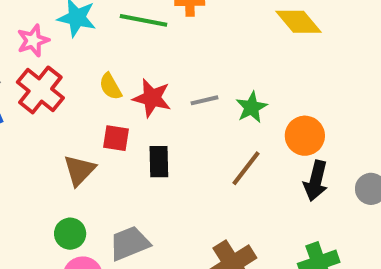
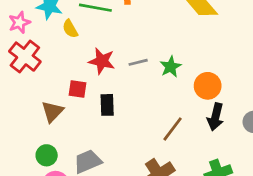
yellow semicircle: (110, 86) -> (70, 29), moved
brown line: (246, 168) -> (173, 129), moved

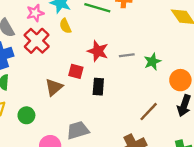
yellow semicircle: (70, 29) -> (65, 26), moved
green circle: (47, 155) -> (26, 115), moved

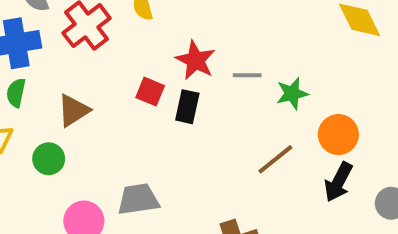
brown triangle: (54, 87) -> (73, 110), moved
black rectangle: (98, 87) -> (187, 107), moved
brown line: (149, 112) -> (275, 159), moved

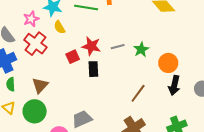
red square: (150, 92) -> (73, 57), moved, turned -32
green circle: (49, 159) -> (35, 111), size x1.5
brown line: (275, 159) -> (138, 93), moved

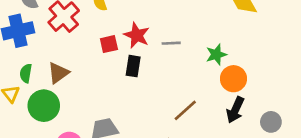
green star: (141, 49) -> (216, 55), moved
green semicircle: (11, 84) -> (26, 73), moved

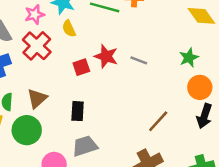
gray line: (171, 43) -> (139, 60), turned 30
green star: (216, 55) -> (189, 58), moved
black rectangle: (133, 66) -> (78, 111), moved

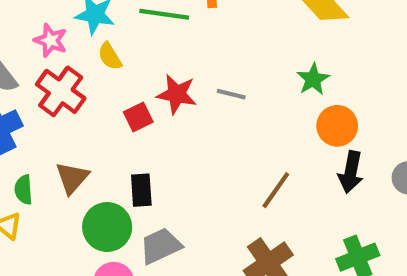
pink star: (35, 15) -> (51, 40), turned -30
green circle: (27, 130) -> (107, 227), moved

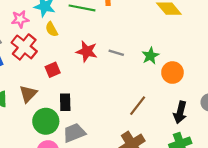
pink star: (51, 40) -> (20, 19), turned -30
green star: (313, 79) -> (150, 56), moved
red square: (138, 117) -> (53, 70), moved
black arrow: (351, 172) -> (180, 112), moved

